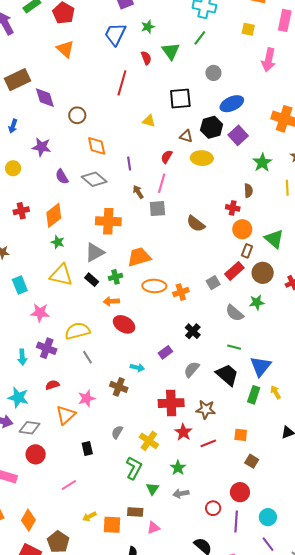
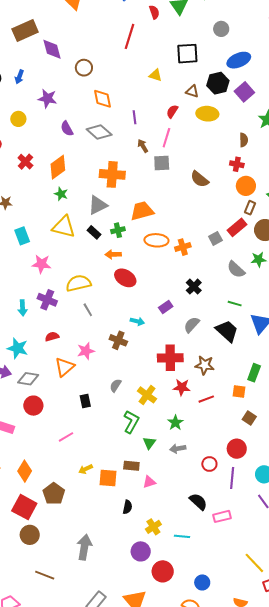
brown semicircle: (248, 191) -> (244, 140), moved
red cross: (21, 211) -> (25, 162), turned -35
green rectangle: (254, 395) -> (254, 373), moved
red star: (183, 432) -> (182, 387), turned -30

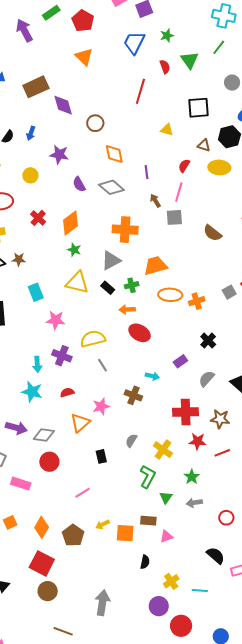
cyan star: (18, 348) -> (32, 392), moved
brown pentagon: (54, 494) -> (73, 535), moved

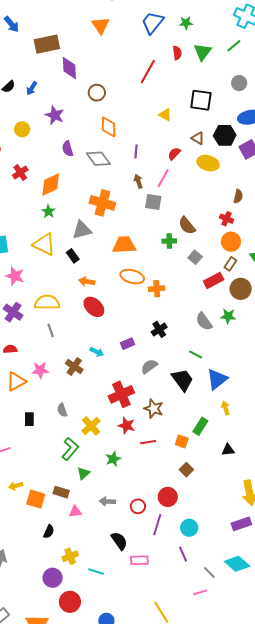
green cross: (132, 285) -> (169, 241), moved
gray square: (229, 292) -> (195, 257), moved, turned -32
red cross: (186, 412) -> (121, 394), turned -35
gray semicircle: (131, 441) -> (62, 410), turned -64
gray arrow: (194, 503) -> (107, 501), moved

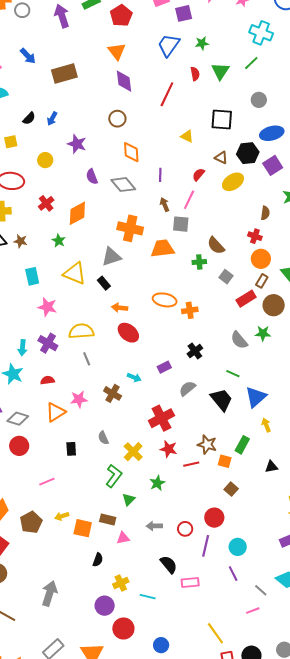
purple diamond: (69, 68) -> (124, 81), moved
yellow ellipse: (208, 163) -> (233, 182), turned -45
green star: (48, 211) -> (59, 241), moved
orange trapezoid: (124, 245) -> (162, 248), moved
brown star: (154, 409) -> (207, 445), moved

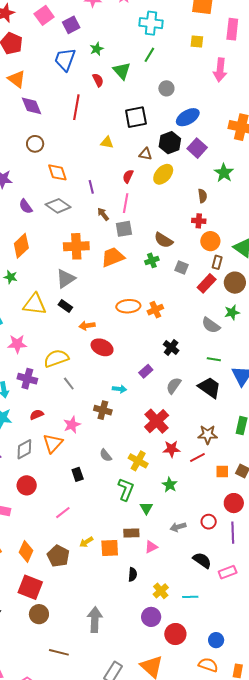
gray diamond: (18, 419) -> (24, 449), moved, turned -30
orange square: (225, 461) -> (222, 472), moved

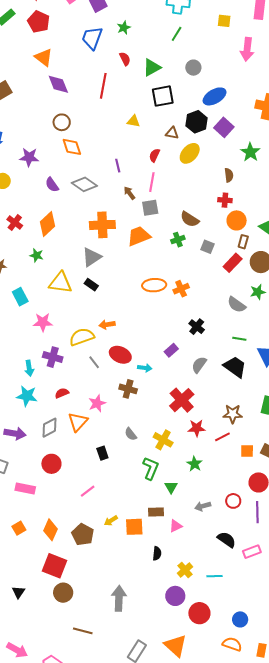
green triangle: (122, 71) -> (152, 67), moved, turned 42
orange diamond: (57, 172) -> (72, 147), moved
orange arrow: (87, 326) -> (107, 325), moved
red ellipse: (102, 347) -> (120, 355), moved

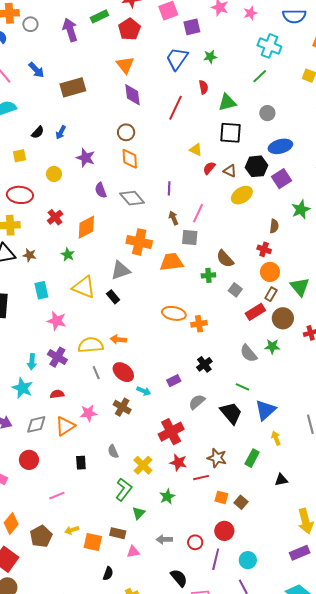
red semicircle: (154, 155) -> (209, 168), moved

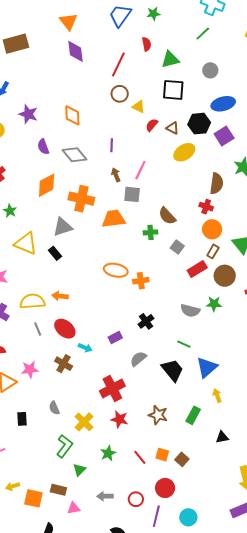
brown circle: (126, 132) -> (120, 94), moved
brown semicircle: (274, 226) -> (216, 183), size x1.5
orange diamond: (86, 227) -> (47, 185), moved
gray semicircle: (249, 353) -> (190, 311), turned -36
red line: (201, 478) -> (140, 457), moved, turned 63

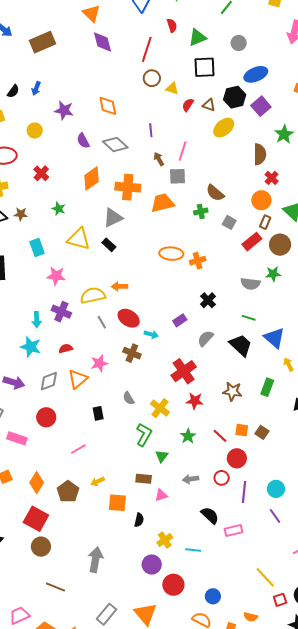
red cross: (206, 207) -> (272, 178), moved, turned 32
blue triangle: (207, 367) -> (274, 338), turned -30
red circle: (165, 488) -> (237, 458), moved
orange square: (33, 498) -> (117, 503), moved

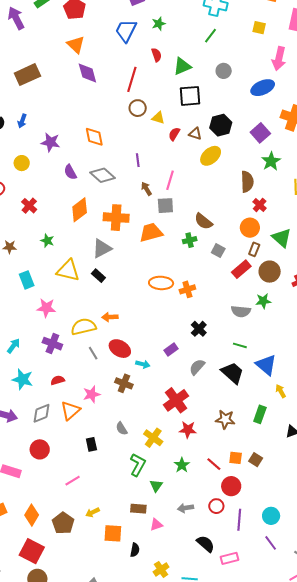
blue ellipse: (256, 74) -> (263, 88), moved
purple square: (261, 106) -> (260, 133), moved
cyan arrow: (37, 320) -> (13, 346), moved, turned -140

